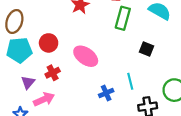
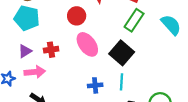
red circle: (49, 43) -> (77, 16), moved
black square: (147, 49) -> (122, 53), moved, size x1.6

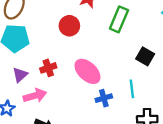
green rectangle: (134, 20) -> (119, 19), moved
pink ellipse: (87, 44) -> (87, 71), moved
black square: (122, 53) -> (145, 56), moved, size x0.7

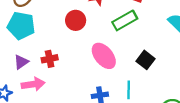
green rectangle: (119, 19) -> (125, 20), turned 30
pink ellipse: (87, 71) -> (104, 56), moved

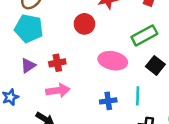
green rectangle: (125, 20) -> (144, 35), moved
pink ellipse: (104, 56) -> (113, 61), turned -40
pink arrow: (33, 84) -> (58, 90), moved

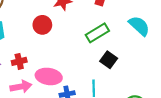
pink ellipse: (113, 61) -> (49, 76), moved

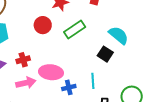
cyan semicircle: (139, 26) -> (119, 35), moved
green rectangle: (97, 33) -> (75, 30), moved

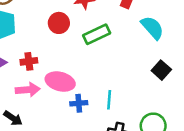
cyan semicircle: (119, 35) -> (152, 28), moved
black square: (105, 54) -> (161, 70), moved

